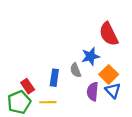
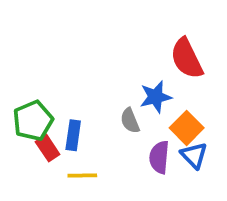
blue rectangle: (54, 78) -> (73, 135), moved
green pentagon: (19, 102) -> (33, 121), moved

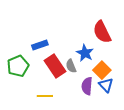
blue star: (156, 97) -> (85, 53), turned -30
blue rectangle: (73, 135) -> (40, 45), moved, turned 63
red rectangle: (48, 148) -> (55, 66), moved, size x1.6

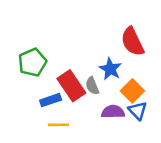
blue rectangle: (40, 45) -> (51, 100), moved
green pentagon: (18, 66) -> (32, 62), moved
purple semicircle: (87, 86) -> (113, 112), turned 84

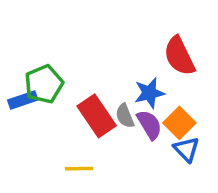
blue star: (110, 69) -> (149, 93), turned 30
blue rectangle: (51, 100) -> (23, 100), moved
purple semicircle: (113, 112) -> (149, 125), moved, turned 60

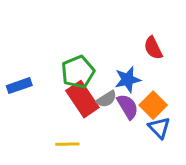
red semicircle: (179, 56) -> (153, 48), size x0.7
green pentagon: (44, 84) -> (78, 72), moved
gray semicircle: (125, 116) -> (107, 99), turned -100

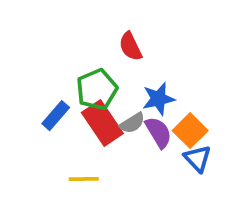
red semicircle: (153, 48) -> (130, 46), moved
blue rectangle: (19, 86) -> (56, 116), moved, turned -30

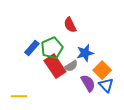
blue rectangle: (56, 116) -> (32, 48), moved
purple semicircle: (158, 132) -> (88, 83), moved
yellow line: (84, 179) -> (19, 96), moved

